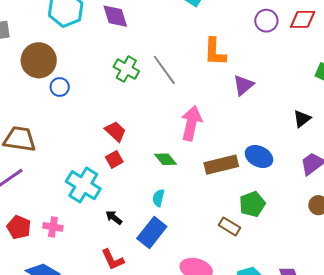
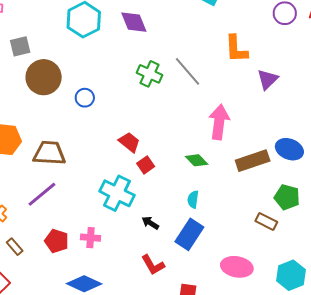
brown circle: (39, 60) -> (44, 77), moved
red trapezoid: (115, 131) -> (129, 142), moved
green pentagon: (252, 204) -> (287, 197), turned -30

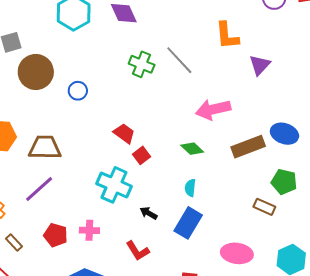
pink arrow: (219, 122) -> (213, 109), turned -108
red L-shape: (153, 265) -> (138, 251), moved

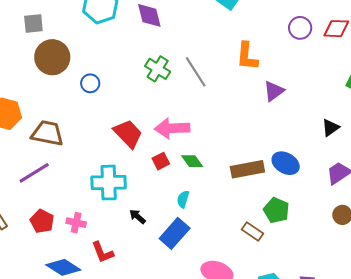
pink arrow: (213, 109) -> (172, 128), moved
red trapezoid: (124, 133) -> (128, 134), size x1.4
red square: (141, 155) -> (161, 161), moved
cyan cross: (114, 185) -> (109, 183), turned -36
red L-shape: (138, 251) -> (103, 252), moved

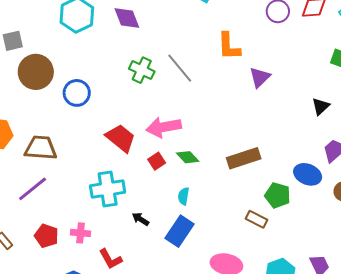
blue circle: (90, 83) -> (77, 93), size x1.4
blue ellipse: (286, 163) -> (308, 174), moved

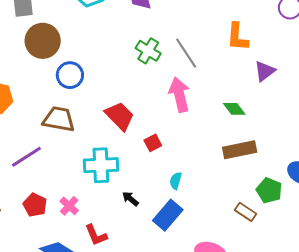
blue circle: (77, 93) -> (70, 75), moved
pink arrow: (164, 127) -> (179, 95), moved, turned 80
brown trapezoid: (41, 148) -> (59, 119), moved
green diamond: (188, 157) -> (234, 109), moved
pink cross: (80, 233) -> (69, 206), turned 30

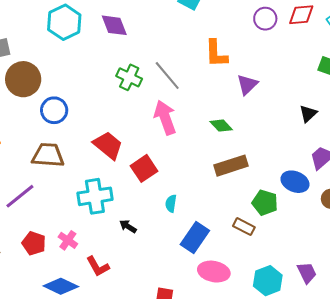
red square: (153, 143) -> (144, 168), size x1.5
blue rectangle: (168, 215) -> (195, 238), moved

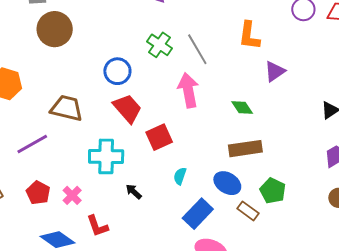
blue circle: (54, 110) -> (117, 71), moved
blue ellipse: (295, 182) -> (227, 183), moved

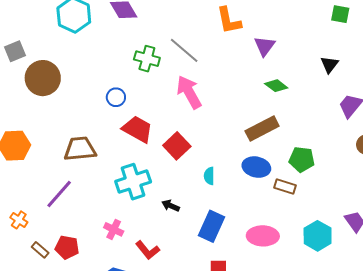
blue circle: (117, 71) -> (116, 97), size x0.7
green diamond: (242, 107) -> (276, 86), moved
red pentagon: (38, 193) -> (67, 247), moved
blue rectangle: (198, 214) -> (212, 226), moved

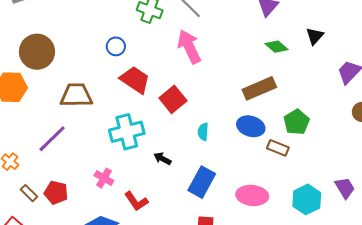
black triangle: (329, 65) -> (315, 36), moved
brown circle: (43, 78) -> (37, 52), moved
green pentagon: (302, 159) -> (297, 122), turned 30

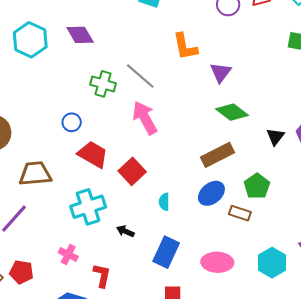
black triangle: (315, 36) -> (275, 137), moved
green diamond: (277, 47) -> (232, 112), size x1.4
blue ellipse: (251, 126) -> (211, 193), turned -52
red L-shape: (136, 201) -> (102, 275), turned -130

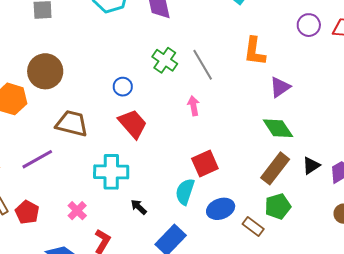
pink arrow: (145, 118) -> (194, 106), size x0.6
brown rectangle: (217, 155) -> (275, 168), moved, turned -44
red square: (132, 171) -> (205, 164), moved
blue ellipse: (211, 193) -> (221, 209), moved
cyan semicircle: (164, 202) -> (185, 192), size x1.5

